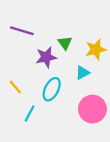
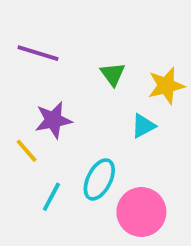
purple star: (46, 57) -> (53, 120), moved
cyan ellipse: (52, 89) -> (99, 179), moved
pink circle: (92, 109) -> (141, 212), moved

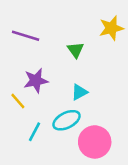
yellow star: (166, 86) -> (111, 28), moved
cyan triangle: (143, 126) -> (79, 92), moved
cyan ellipse: (99, 179) -> (67, 120), turned 36

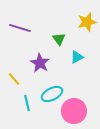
purple star: (36, 81) -> (40, 63), moved, turned -30
cyan triangle: (79, 92) -> (77, 57), moved
cyan line: (35, 132) -> (27, 103), turned -42

